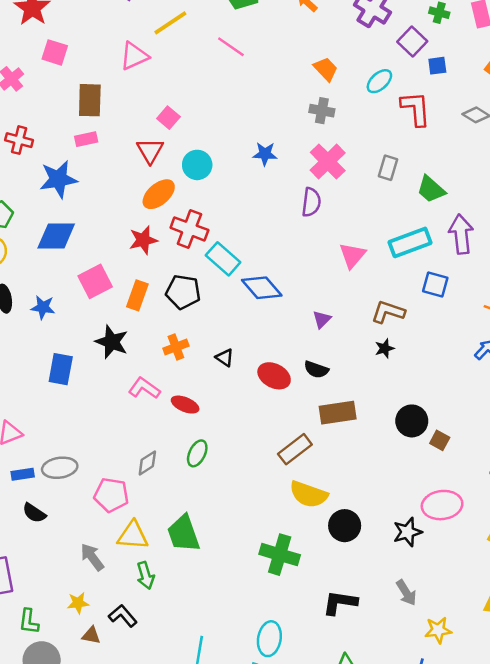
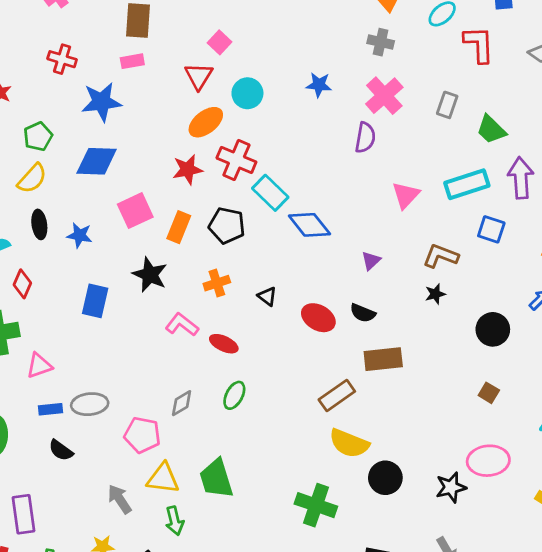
black circle: (412, 421) -> (493, 329), moved

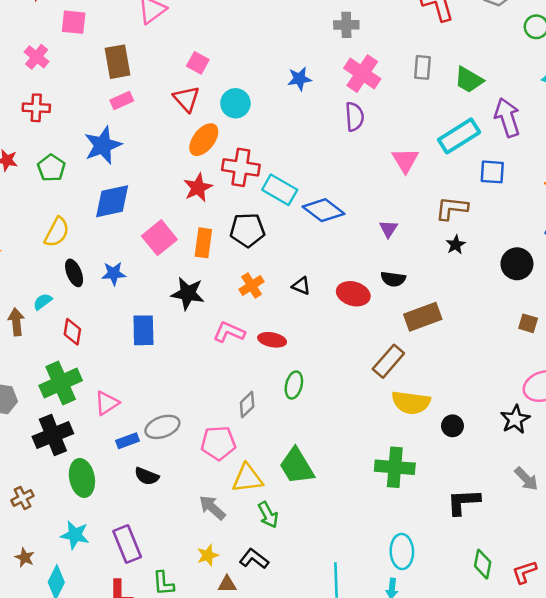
red cross: (62, 59) -> (36, 108), moved
green pentagon: (38, 136) -> (51, 168), moved
black circle: (385, 478) -> (452, 426), size x0.7

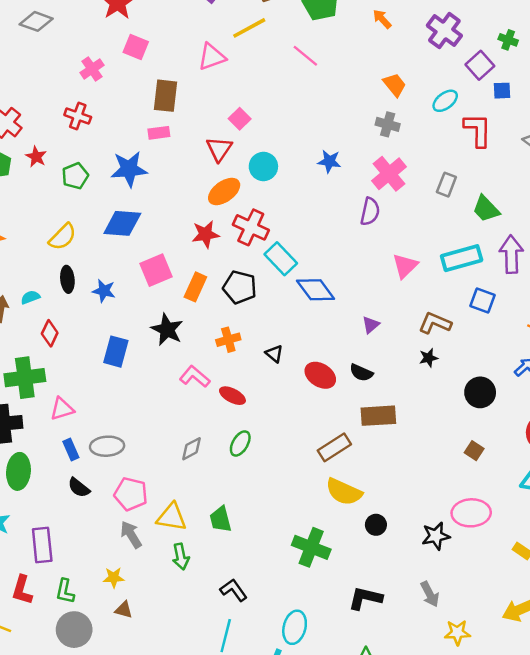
blue rectangle: (128, 441) -> (71, 450), turned 70
pink pentagon: (218, 443) -> (131, 494), moved
green trapezoid: (297, 466) -> (221, 519), size x0.7
black L-shape: (254, 559) -> (234, 590), moved

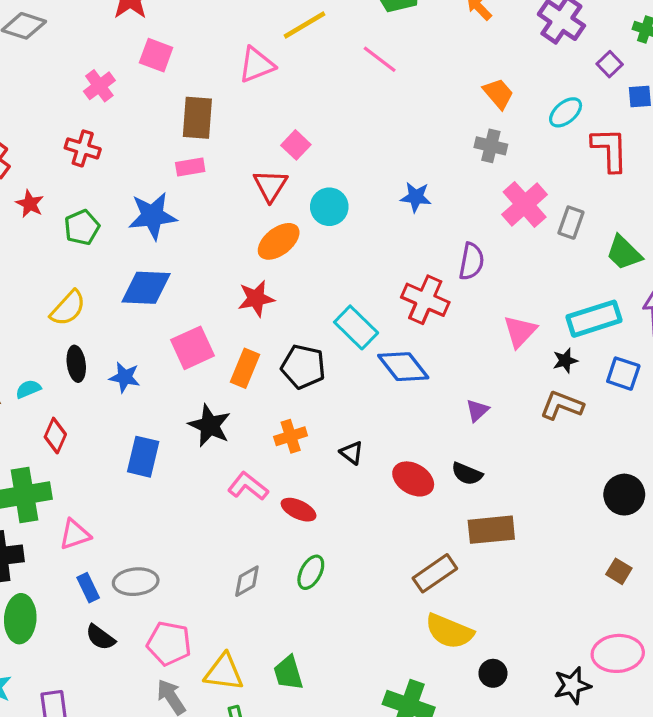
purple square: (480, 65) -> (610, 64), size x0.7
pink cross: (389, 174) -> (525, 204), moved
red cross: (251, 227) -> (425, 300), moved
black star: (429, 358) -> (565, 361), moved

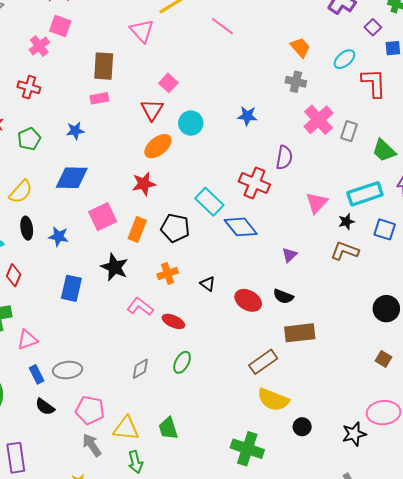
pink square: (156, 55) -> (60, 26), moved
pink triangle: (257, 65) -> (142, 31), turned -50
blue star: (152, 216) -> (75, 131), size x0.6

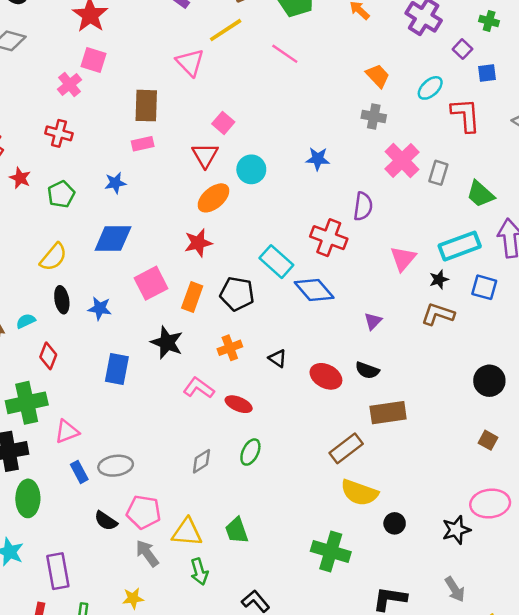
black semicircle: (45, 407) -> (106, 521), moved

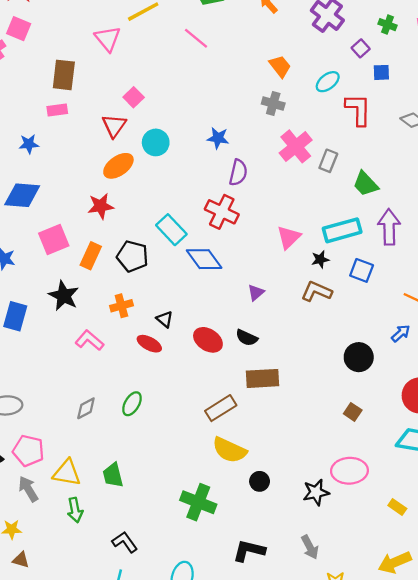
purple semicircle: (363, 206) -> (238, 173), moved
red ellipse: (239, 404) -> (149, 344), moved

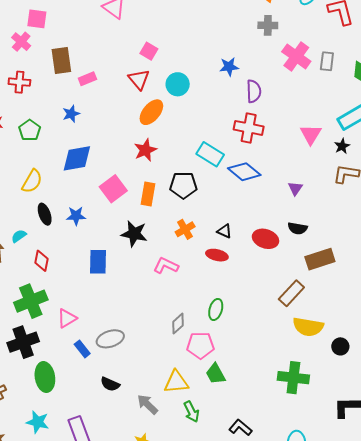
brown rectangle: (64, 75) -> (61, 60), moved
pink pentagon: (28, 451) -> (200, 345), moved

